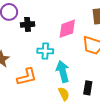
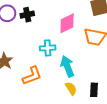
black cross: (28, 24) -> (27, 15), moved
black rectangle: (88, 88) -> (94, 90), moved

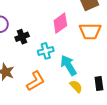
black cross: (27, 15) -> (22, 37), moved

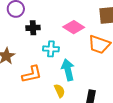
pink diamond: (60, 23) -> (74, 27), turned 50
yellow semicircle: (76, 86) -> (60, 91), moved

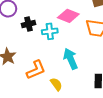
cyan cross: (51, 49) -> (50, 31), moved
yellow semicircle: (60, 91) -> (56, 84), moved

